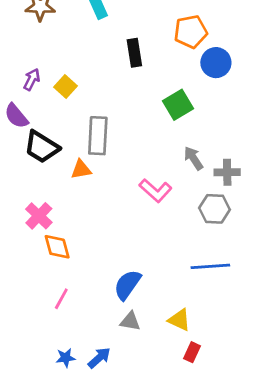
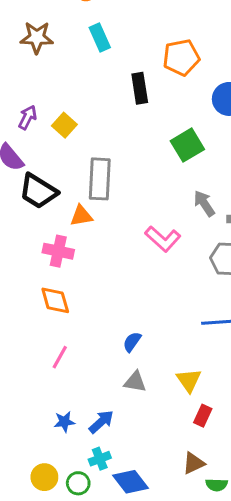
orange pentagon: (191, 32) -> (181, 57), moved
pink cross: (39, 216) -> (58, 251), moved, turned -32
blue semicircle: (127, 285) -> (132, 342), size x0.6
yellow triangle: (179, 320) -> (189, 380), turned 30

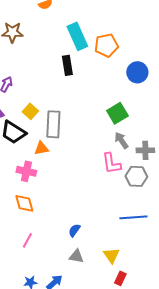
cyan rectangle: (100, 37) -> (77, 36), moved, size x1.5
black rectangle: (140, 88) -> (67, 65), moved
yellow square: (64, 125) -> (30, 111), moved
green square: (187, 145) -> (117, 113), moved
pink L-shape: (163, 239) -> (111, 163), moved, turned 40

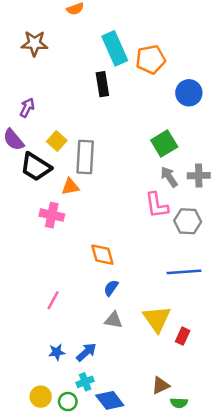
gray cross: (145, 150) -> (199, 176), moved
orange diamond: (24, 203) -> (102, 255), moved
yellow triangle: (111, 255) -> (157, 319), size x1.4
red rectangle: (120, 278) -> (183, 336), moved

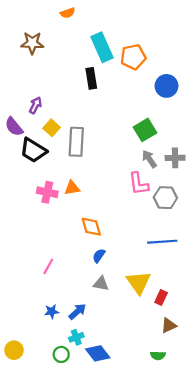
purple arrow: (27, 108) -> (35, 105), moved
orange triangle: (70, 187) -> (72, 188), moved
brown triangle: (160, 386) -> (169, 325), moved
yellow circle: (41, 397) -> (14, 350), moved

